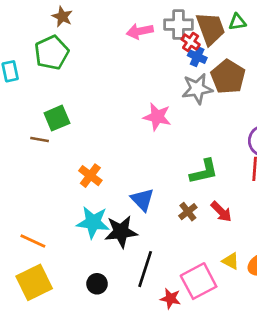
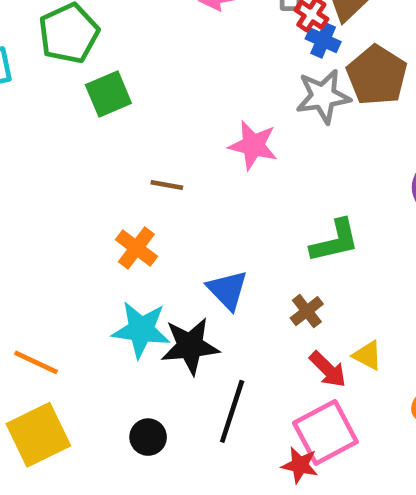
green square: (57, 118) -> (108, 94), moved
brown line: (40, 139) -> (167, 185), moved
red arrow: (221, 212) -> (328, 369), moved
yellow triangle: (231, 261) -> (367, 355), moved
red star: (170, 298) -> (300, 465), moved

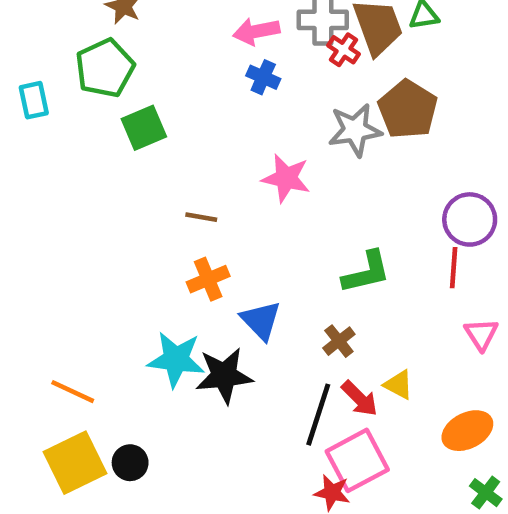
blue cross: (323, 40) -> (263, 77), moved
orange cross: (136, 248) -> (208, 279), moved, turned 30
black line: (232, 411) -> (318, 415), moved
black circle: (148, 437) -> (130, 463), moved

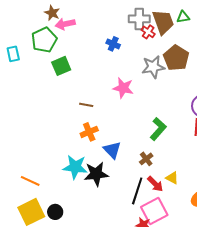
pink arrow: (256, 31) -> (65, 24), moved
green L-shape: (366, 272) -> (158, 129), turned -35

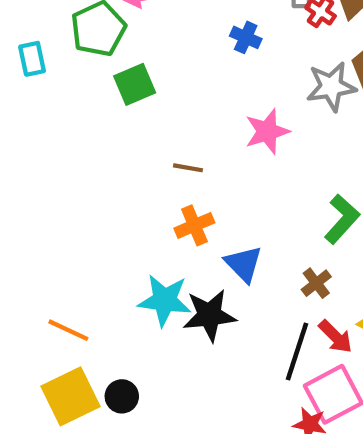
pink star: (123, 88) -> (267, 131), turned -30

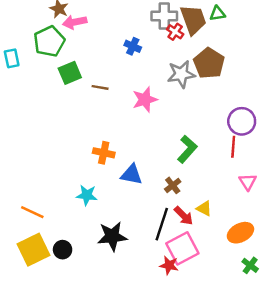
brown line: (188, 168) -> (100, 87), moved
orange cross: (194, 225) -> (104, 153), turned 35
blue triangle: (244, 264) -> (132, 175), turned -35
cyan star: (165, 300) -> (87, 195), size x0.7
black star: (209, 315) -> (112, 236), moved

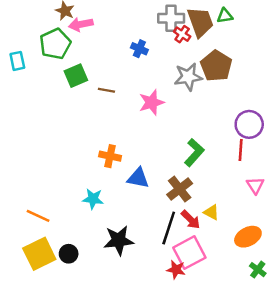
brown cross: (173, 185) -> (180, 189), size x1.5

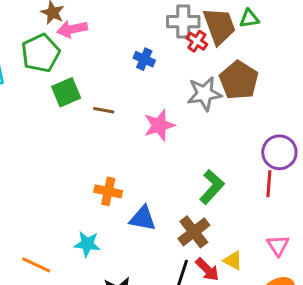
pink triangle: (255, 185) -> (278, 245), moved
orange line: (38, 216) -> (36, 265), moved

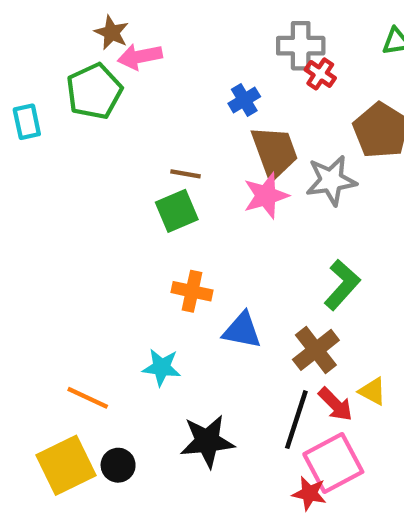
brown trapezoid: (219, 26) -> (275, 152), moved
blue cross: (144, 59) -> (244, 100), turned 35
green square: (66, 92) -> (177, 211), moved
gray star: (204, 94) -> (331, 180), moved

